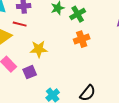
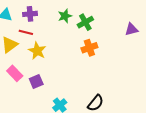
yellow star: (39, 49) -> (37, 51), moved, turned 30

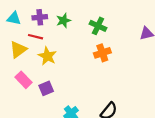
green star: (65, 16) -> (63, 20), moved
green cross: (85, 22) -> (98, 26), turned -35

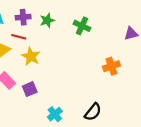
orange cross: (102, 53) -> (111, 66), moved

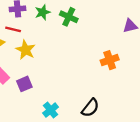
green cross: (82, 26) -> (69, 17), moved

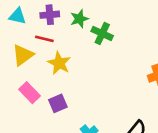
green cross: (69, 17) -> (102, 34), moved

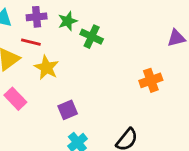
purple square: (58, 103) -> (68, 110), moved

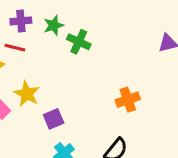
yellow star: (46, 68) -> (27, 94), moved
orange cross: (151, 80) -> (128, 100), moved

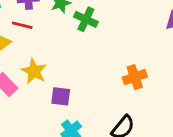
purple square: (54, 119) -> (61, 96), turned 30

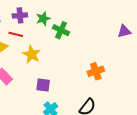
yellow star: (34, 71) -> (32, 54), moved

